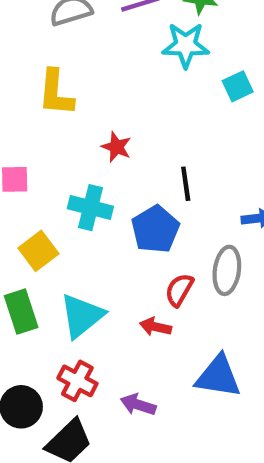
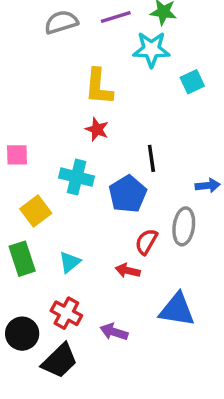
yellow L-shape: (56, 93) -> (99, 87), moved
cyan triangle: (82, 316) -> (70, 262), size x0.6

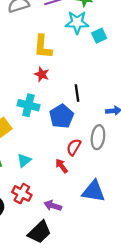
cyan square: (192, 82) -> (99, 36), moved
red arrow: (128, 271) -> (62, 166), turned 40
black trapezoid: (60, 361) -> (40, 232), moved

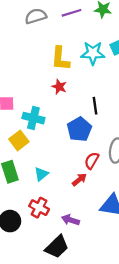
cyan star: (77, 22) -> (93, 53), moved
cyan cross: (28, 105) -> (33, 118), moved
red arrow: (62, 166) -> (79, 180), turned 88

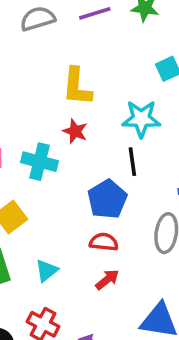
cyan star: (93, 53) -> (141, 119), moved
cyan cross: (33, 118) -> (39, 162), moved
red semicircle: (92, 161) -> (104, 242), moved, turned 66

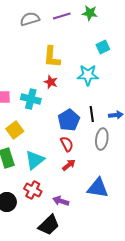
black line: (132, 162) -> (92, 114), moved
red semicircle: (104, 242) -> (67, 144), turned 56
cyan triangle: (47, 271) -> (35, 160), size x1.5

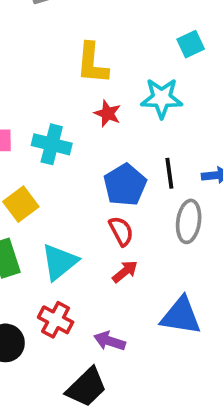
red star: (51, 82) -> (108, 113), moved

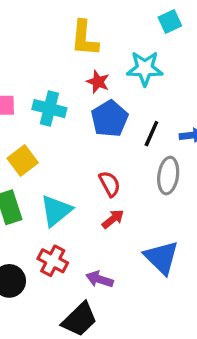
black line: (169, 173) -> (151, 134), turned 32
blue pentagon: (125, 185) -> (110, 119), moved
blue triangle: (181, 316) -> (161, 257), turned 36

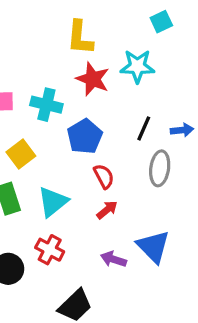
red star: (98, 82) -> (93, 79), size x1.5
blue pentagon: (110, 119) -> (85, 136), moved
purple arrow: (100, 279) -> (113, 259), moved

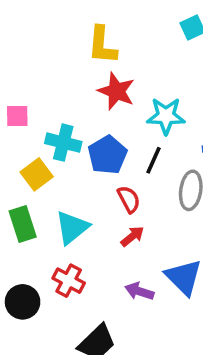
cyan star: (137, 66) -> (166, 116), moved
cyan cross: (46, 105) -> (63, 143), moved
black line: (144, 128) -> (154, 160), moved

